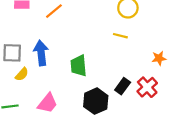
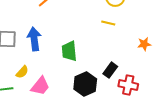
yellow semicircle: (22, 74) -> (22, 72), moved
red cross: (147, 87) -> (128, 85), moved, turned -36

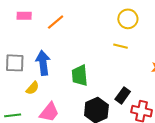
yellow semicircle: (22, 72) -> (32, 88), moved

